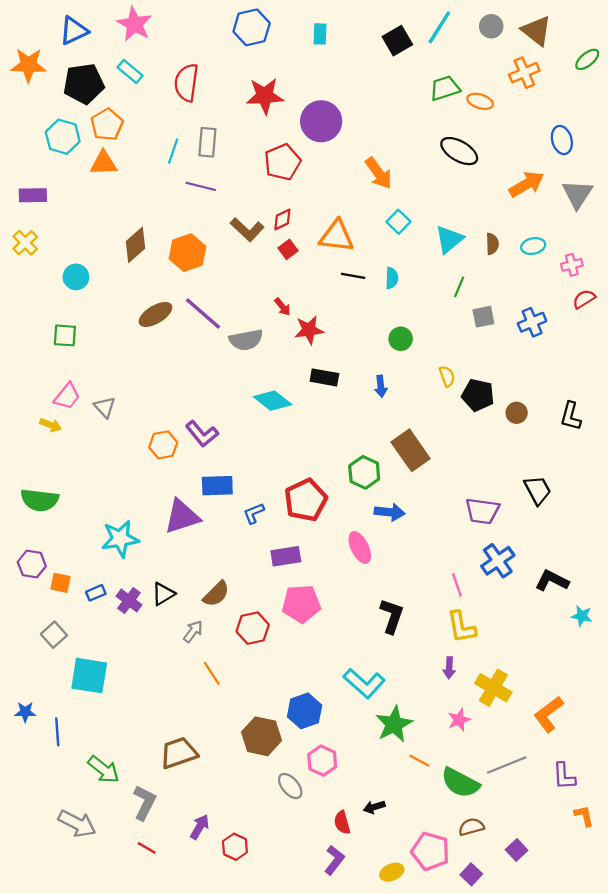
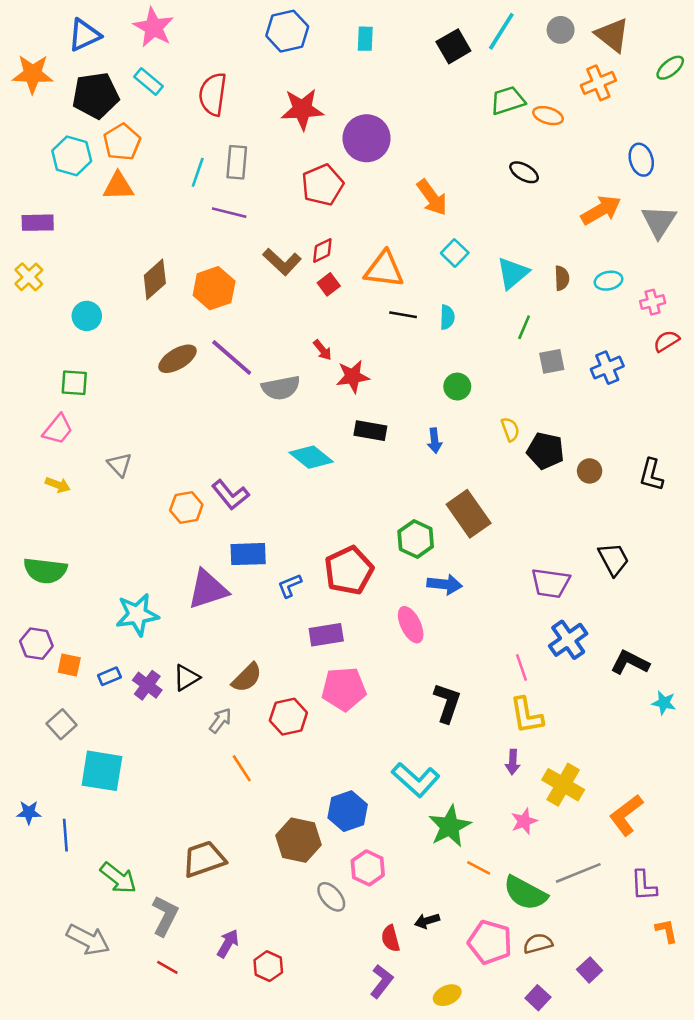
black ellipse: (459, 151) -> (524, 172), size x0.7
pink trapezoid: (67, 396) -> (58, 429), moved
pink pentagon: (430, 851) -> (490, 942), moved

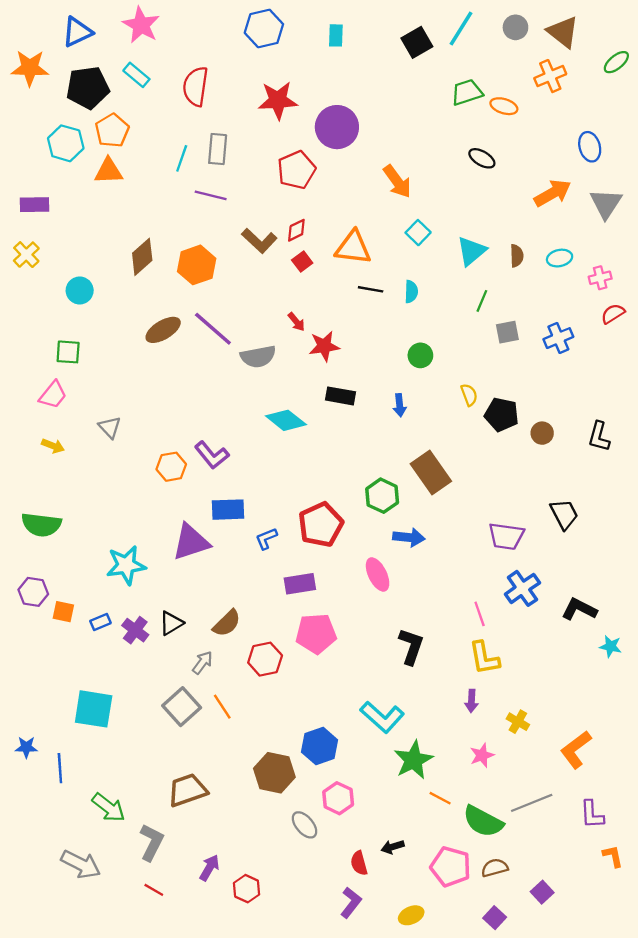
gray square: (62, 724) -> (182, 707), moved, size x1.4
yellow cross: (563, 785) -> (518, 722), size x0.6

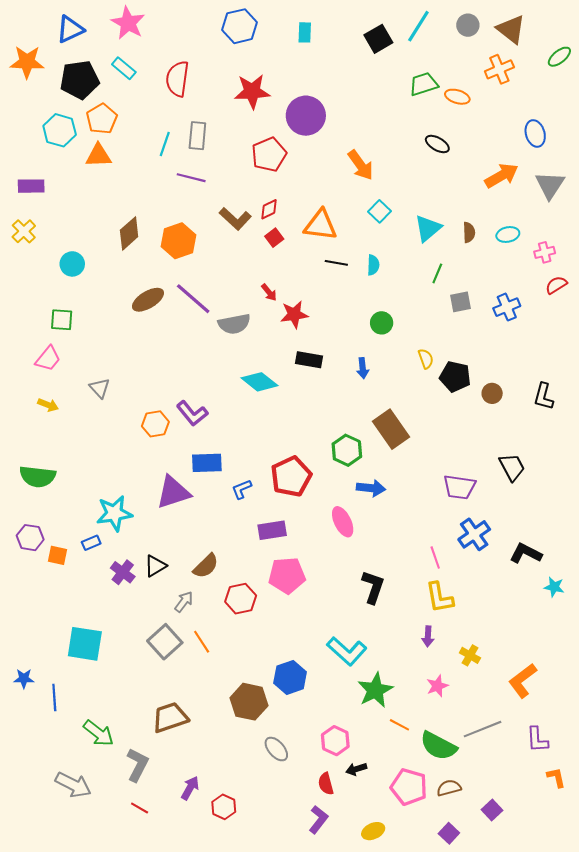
blue rectangle: (100, 622) -> (91, 543), moved
pink hexagon: (338, 798) -> (335, 741), moved

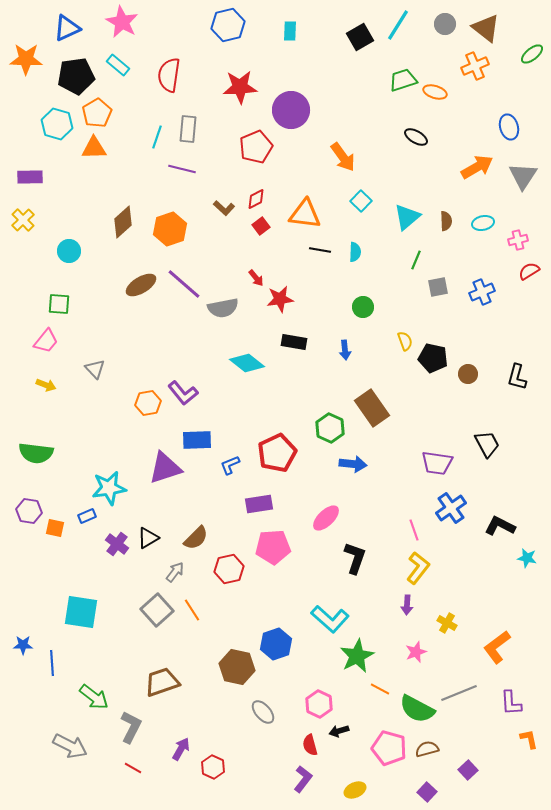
brown L-shape: (235, 219) -> (224, 208), size x0.7
pink ellipse: (343, 522) -> (326, 518), moved, turned 72
yellow L-shape: (439, 598) -> (418, 568), turned -132

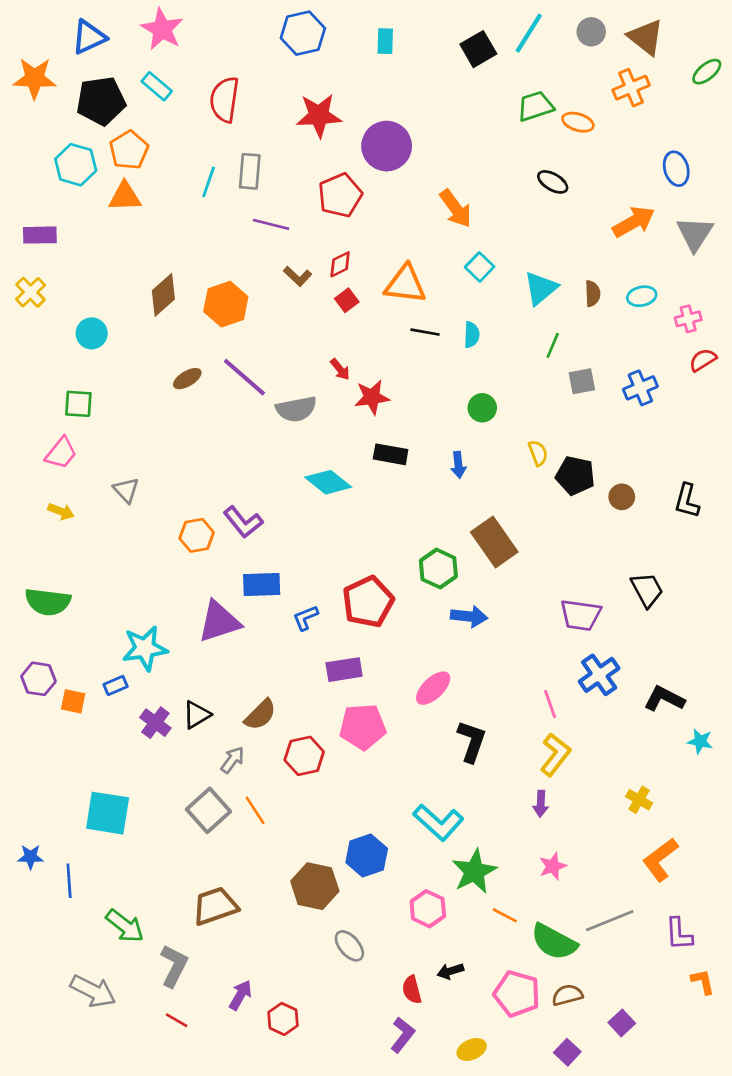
purple line: (182, 169) -> (271, 224), moved
brown ellipse: (141, 285) -> (187, 379), size x0.7
yellow cross: (447, 623) -> (639, 800), moved
pink hexagon: (319, 704) -> (428, 909), moved

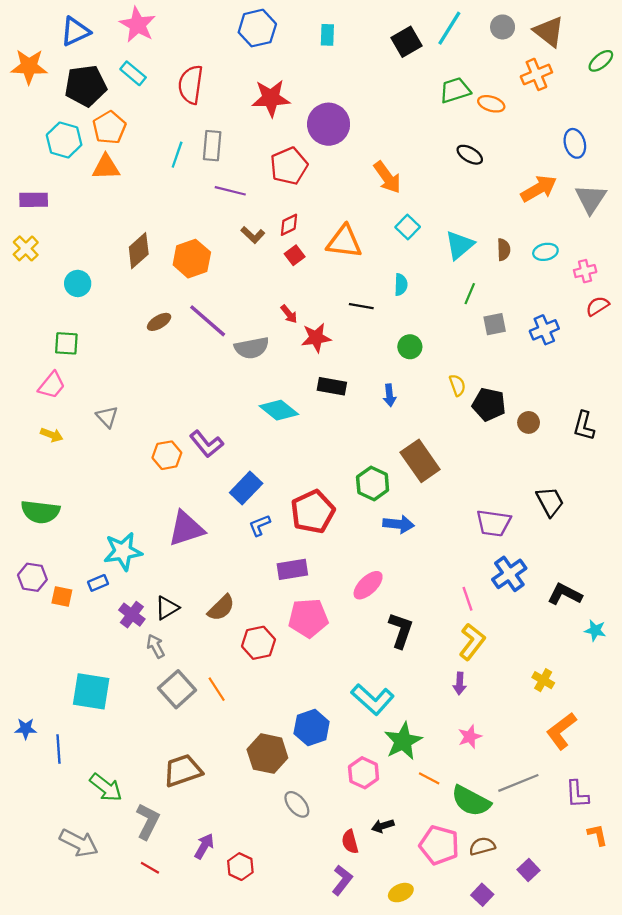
black line: (425, 332) -> (361, 306), moved
blue rectangle: (262, 585) -> (246, 488), moved, turned -44
gray arrow: (232, 760) -> (156, 646), moved, turned -65

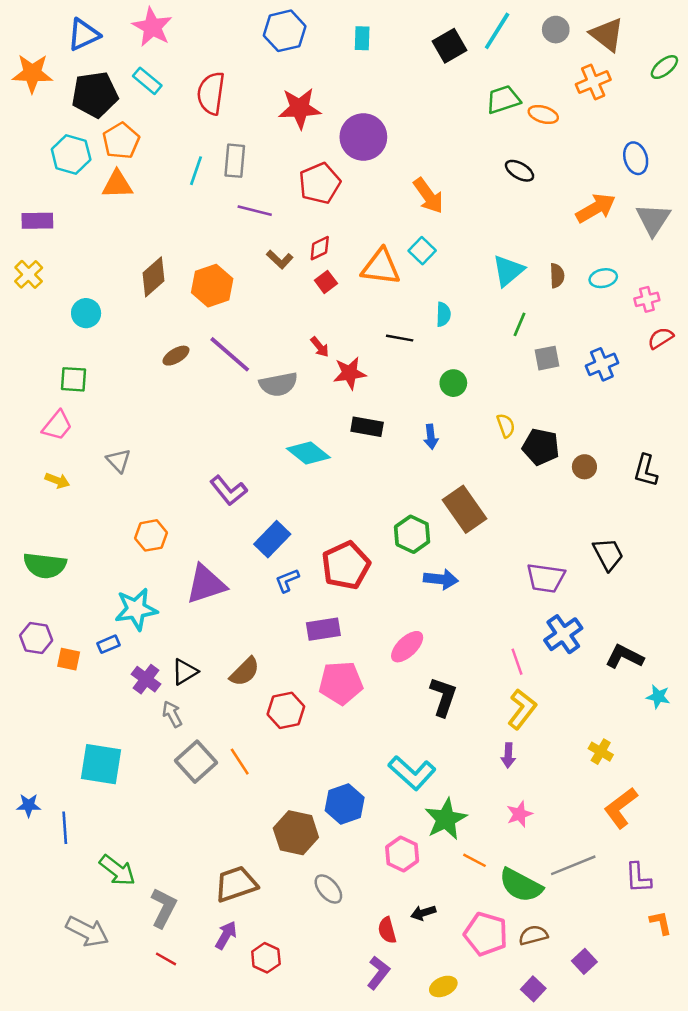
cyan square: (408, 227) -> (422, 251), moved
orange hexagon: (167, 455) -> (151, 535), moved
brown trapezoid: (183, 771) -> (236, 884), moved

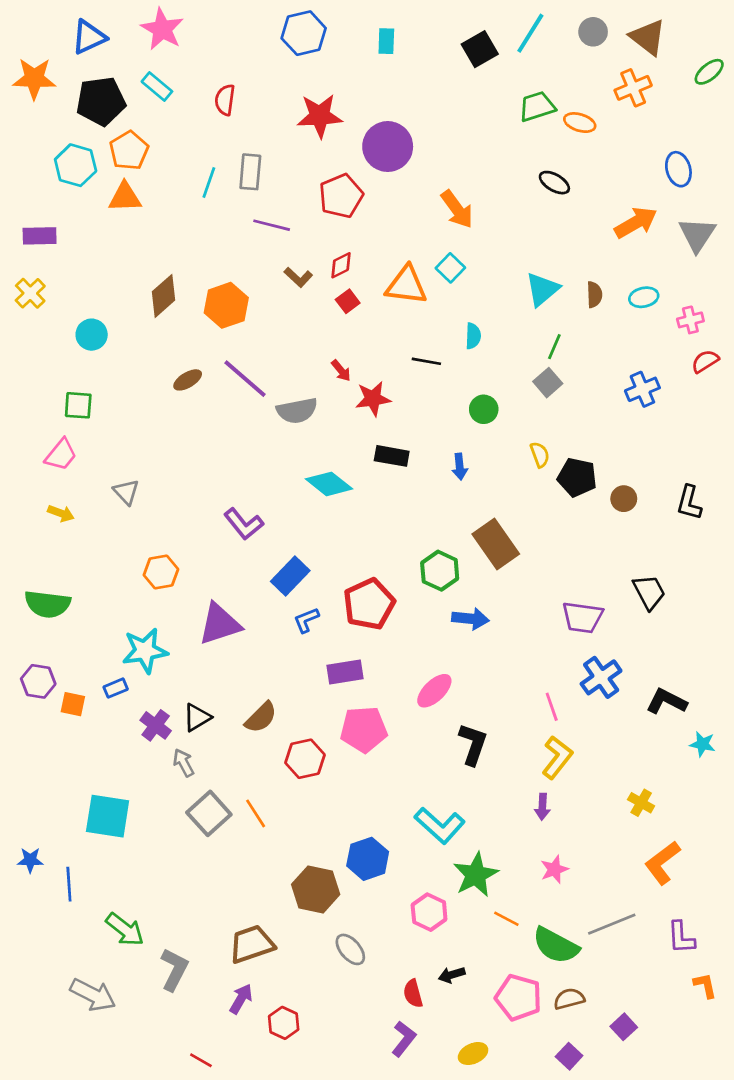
red semicircle: (211, 93) -> (225, 100), size x0.7
gray square: (547, 358) -> (548, 383), moved, turned -30
red line: (166, 959) -> (201, 1060), moved

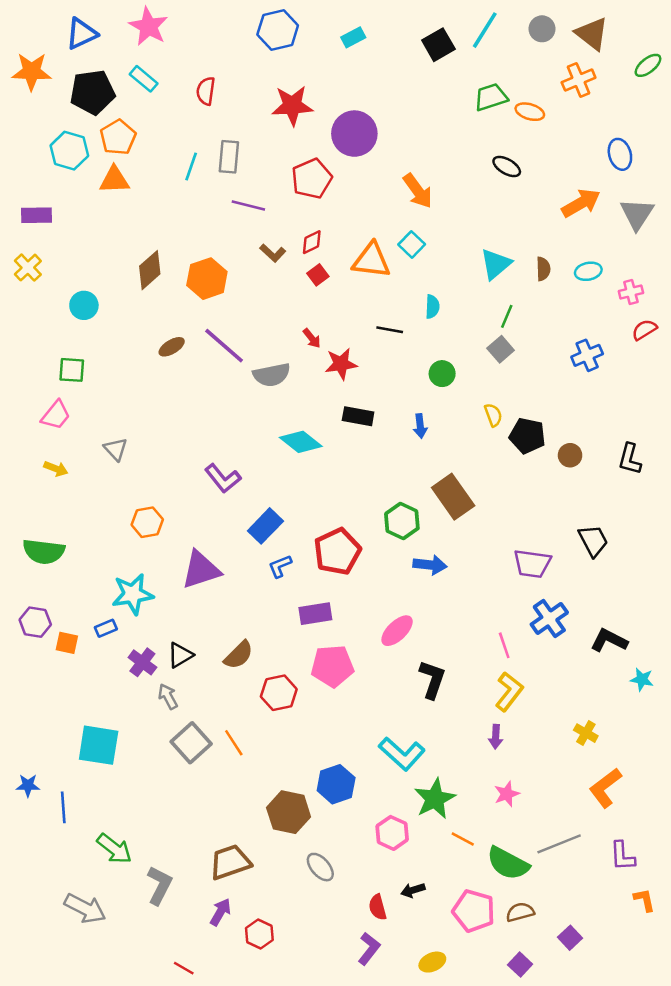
cyan rectangle: (386, 41) -> (353, 37), turned 60

